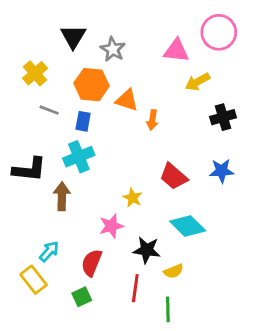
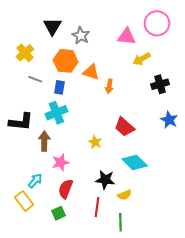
blue star: (222, 171) -> (169, 120), moved, turned 30
pink star: (111, 226) -> (61, 162), moved

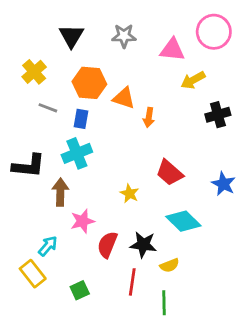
gray star: (81, 36) -> (124, 36), moved, turned -30
blue star: (169, 120) -> (223, 184), moved
red semicircle: (66, 189) -> (107, 245), moved

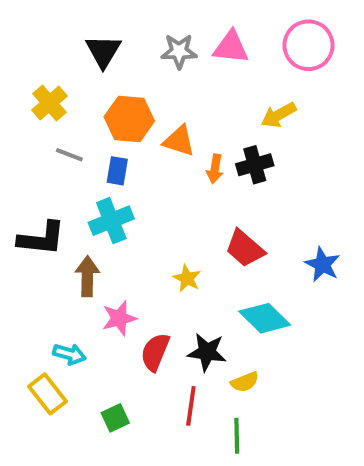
pink triangle: (172, 50) -> (231, 47), moved
black cross: (218, 115) -> (255, 165), moved
cyan arrow: (48, 246) -> (69, 354), turned 65

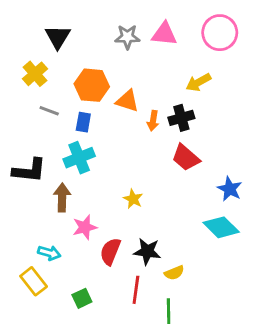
black triangle: (103, 51) -> (58, 37), moved
red trapezoid: (245, 248) -> (186, 158), moved
cyan diamond: (265, 318) -> (221, 227), moved

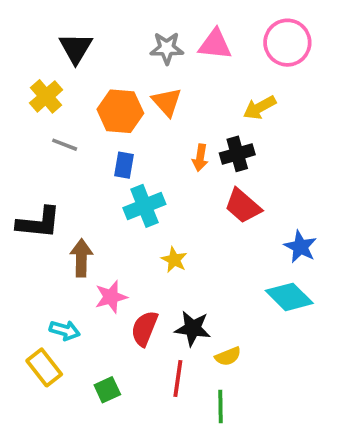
orange triangle: (127, 101) -> (167, 102), moved, turned 30
blue rectangle: (83, 122) -> (124, 165), moved
cyan cross: (79, 158) -> (144, 206), moved

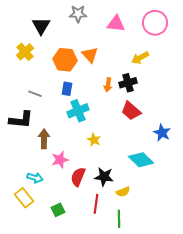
gray star: (167, 48) -> (78, 14), moved
gray line: (65, 145) -> (35, 94), moved
cyan diamond: (289, 297) -> (141, 160), moved

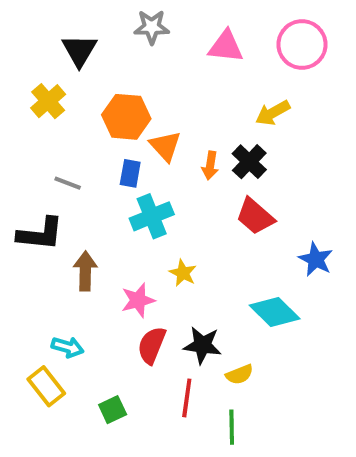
orange triangle: (90, 55) -> (165, 146), moved
black cross: (128, 83) -> (249, 162), turned -30
pink star: (60, 160) -> (138, 300), moved

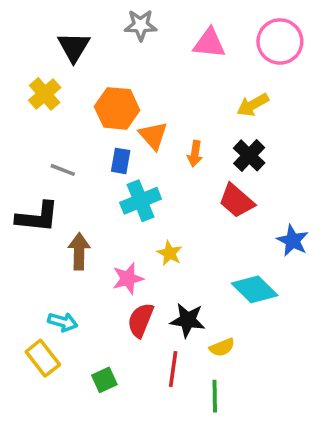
black cross: (249, 162) -> (249, 155), moved

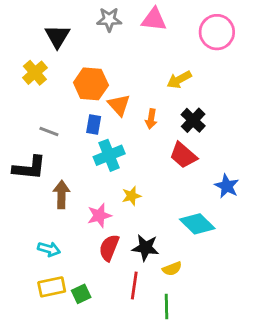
pink triangle: (209, 43) -> (154, 19), moved
yellow arrow: (253, 105) -> (179, 80), moved
yellow star: (170, 253) -> (132, 196), turned 30
yellow rectangle: (43, 358) -> (52, 287), moved, turned -64

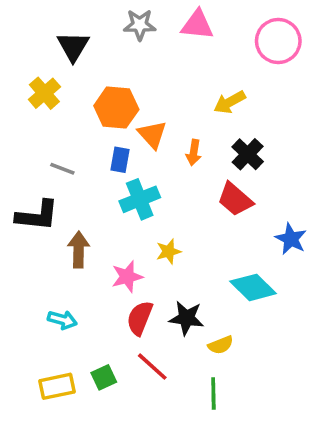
red line: (134, 285) -> (152, 367), moved, turned -56
yellow rectangle: (52, 287) -> (57, 386), moved

